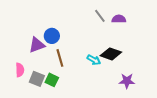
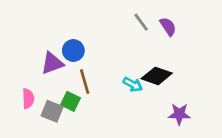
purple semicircle: (119, 19) -> (168, 26), turned 56
green square: (52, 80) -> (71, 101), moved

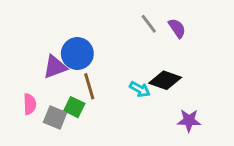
blue circle: (73, 51) -> (77, 54), size x1.4

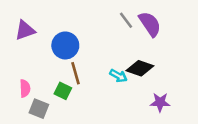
purple semicircle: (177, 28) -> (150, 24), size x1.5
purple triangle: (55, 67) -> (25, 30), moved
gray square: (55, 117) -> (39, 109), moved

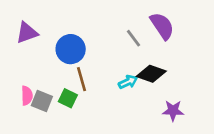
gray line: (126, 20) -> (133, 38), moved
cyan arrow: (118, 76) -> (128, 82), turned -54
gray square: (39, 109) -> (42, 101), moved

